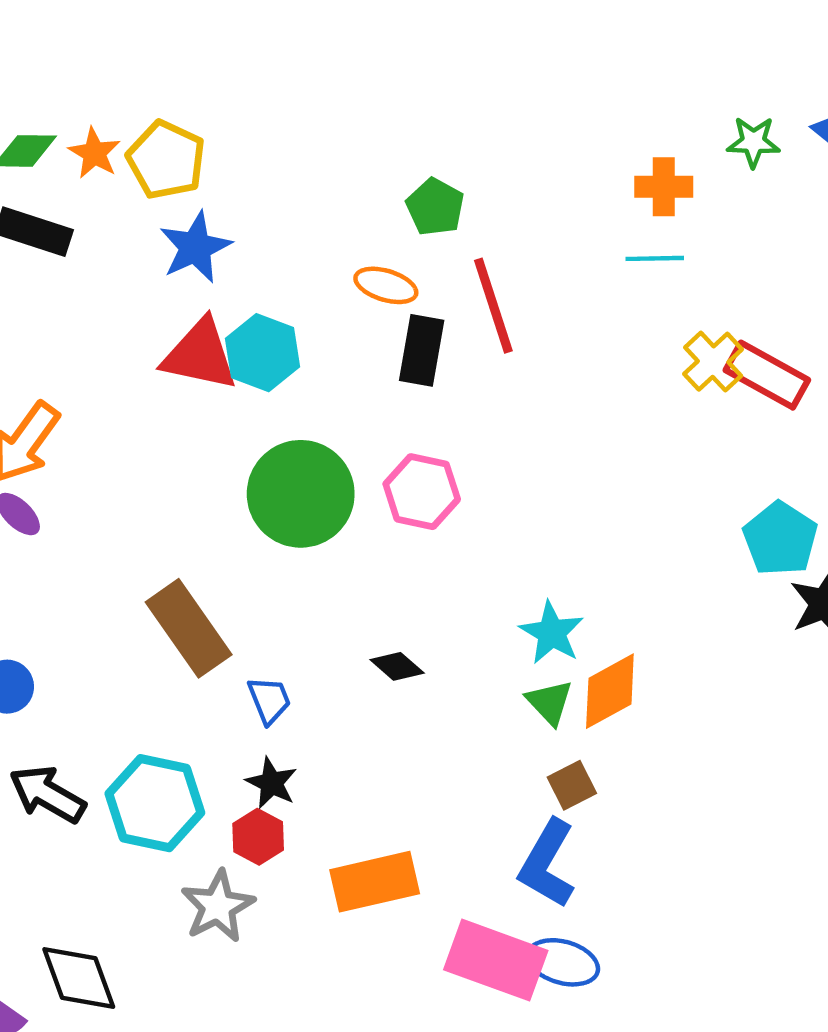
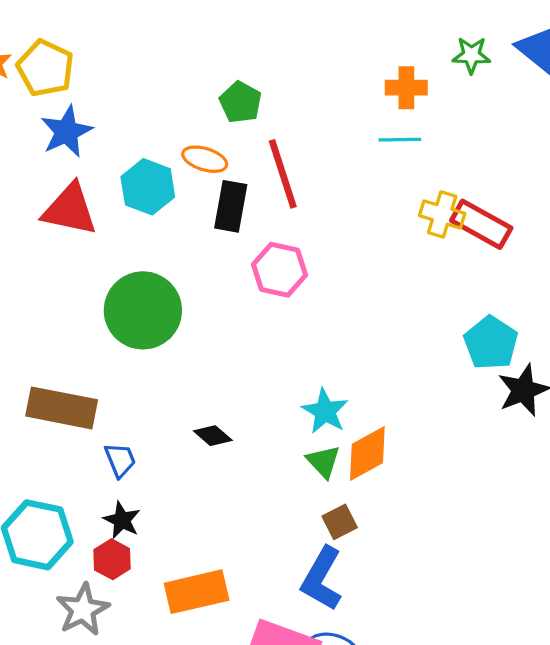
cyan hexagon: (263, 353) -> (148, 187), moved
yellow cross: (713, 362) -> (442, 214), turned -30
pink hexagon: (422, 492) -> (280, 270), moved
brown rectangle: (189, 628) -> (62, 408), turned -44

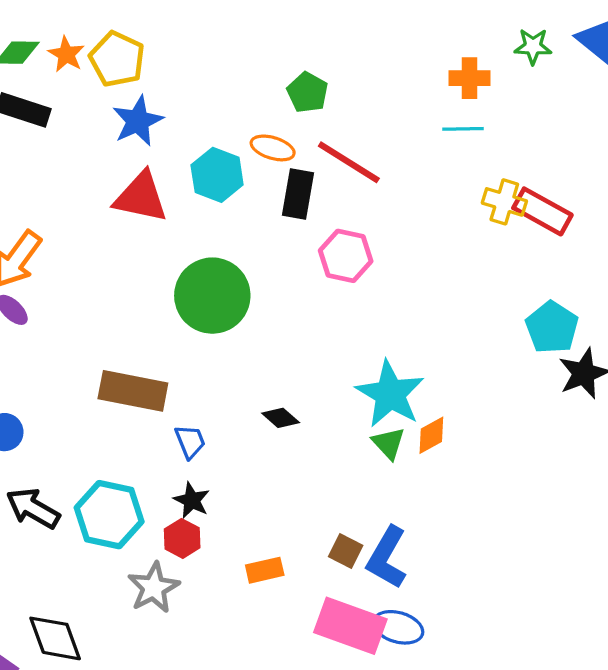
red line: (283, 174) -> (349, 162), turned -40
cyan star: (325, 411) -> (390, 394), size x1.5
orange diamond: (367, 454) -> (431, 435), size x0.7
brown square: (340, 522) -> (346, 551), moved, turned -36
orange rectangle: (197, 592) -> (265, 570), size x0.6

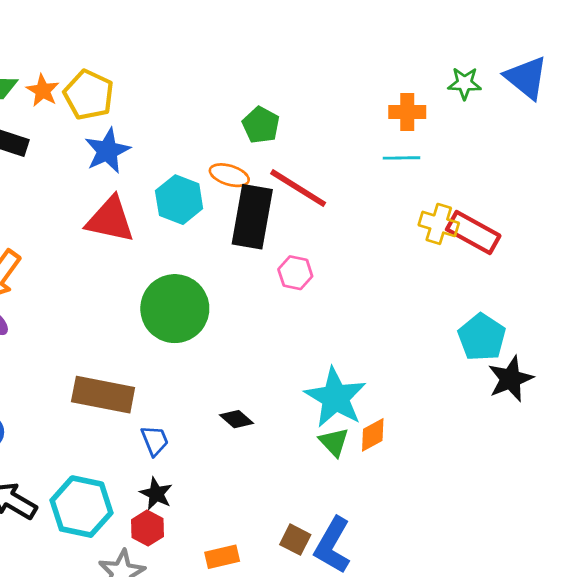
black rectangle: (298, 194) -> (252, 217), size x1.4
pink hexagon: (346, 256) -> (295, 273), size x0.7

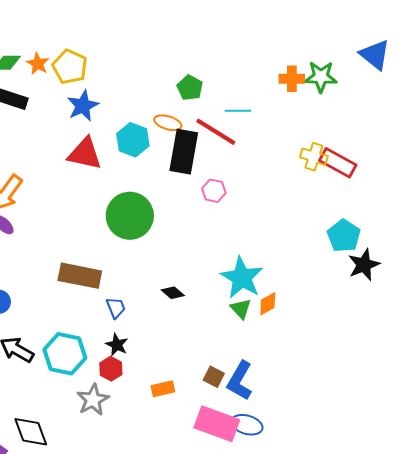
green star: (465, 83) -> (321, 77), moved, size x1.4
cyan line: (401, 158) -> (238, 111), moved

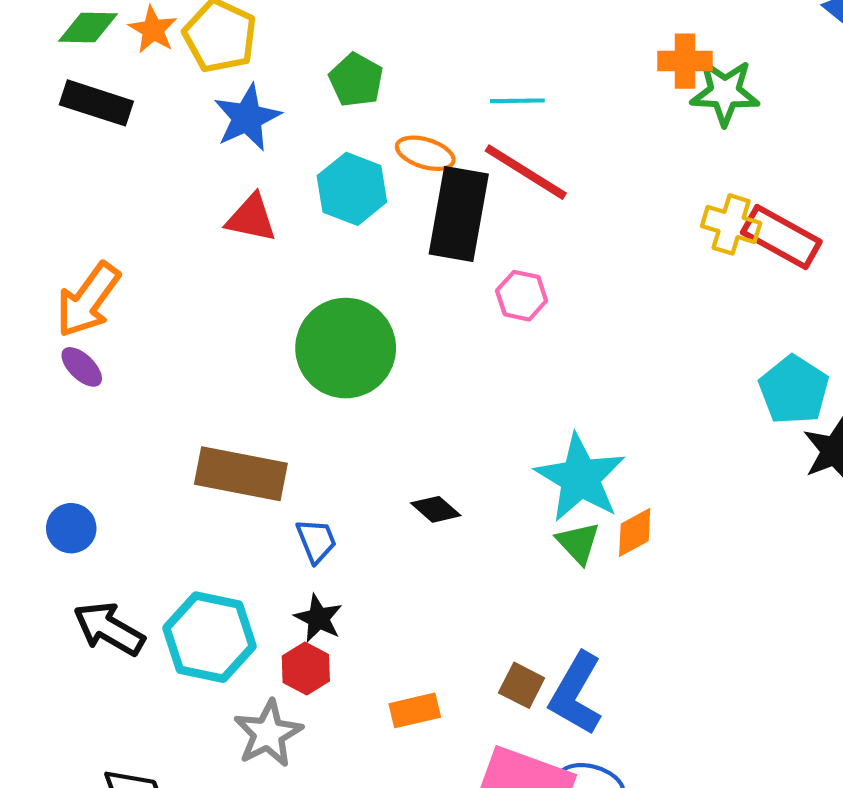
green star: (321, 77) -> (725, 92), moved
green pentagon: (190, 88) -> (356, 80), moved
cyan line: (238, 111) -> (517, 101), moved
red triangle: (85, 154) -> (251, 218), size x0.7

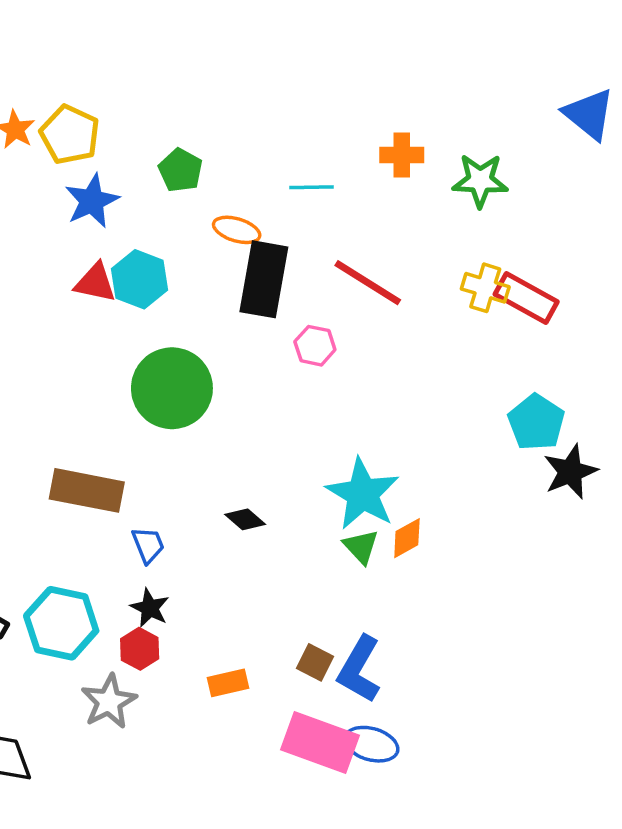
orange cross: (685, 61) -> (402, 155), moved
red line: (526, 172) -> (368, 283), moved
cyan hexagon: (352, 189) -> (140, 279), moved

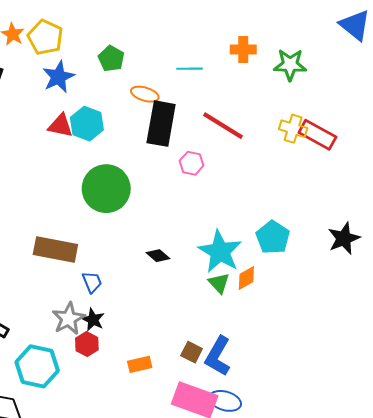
cyan pentagon: (536, 422) -> (273, 237), moved
black diamond: (245, 519) -> (158, 256), moved
cyan hexagon: (61, 623) -> (37, 366), moved
gray star: (109, 702) -> (69, 319), moved

